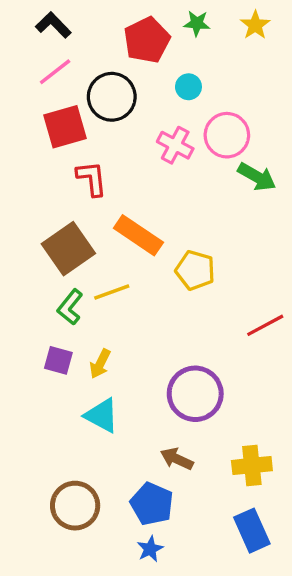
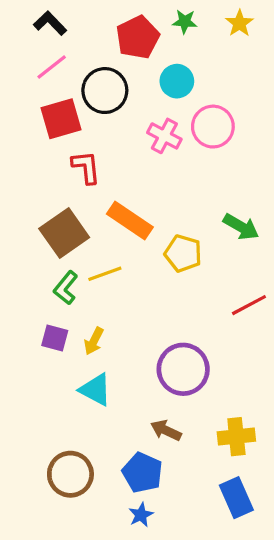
cyan circle: (188, 87) -> (177, 81), size x1.4
green arrow: (257, 177) -> (241, 227), moved

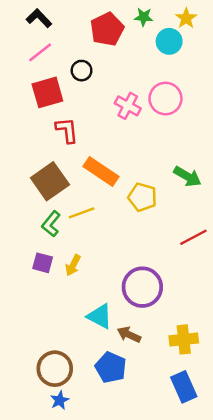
cyan circle: (177, 81) -> (169, 41), moved
black circle: (105, 91) -> (82, 71), size x0.6
cyan triangle: (95, 390) -> (100, 316), moved
blue star: (141, 515) -> (60, 400), moved

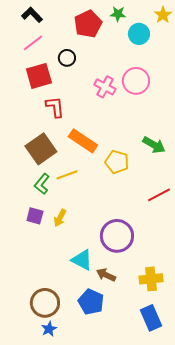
yellow star: (186, 18) -> (163, 15), moved

